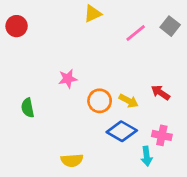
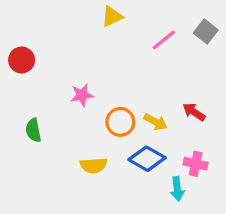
red circle: (17, 26) -> (22, 60), moved
yellow semicircle: (72, 160) -> (94, 165), moved

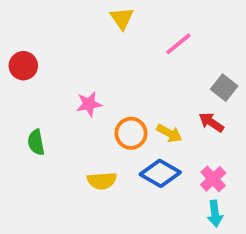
yellow triangle: (112, 16) -> (122, 18), turned -40
gray square: (206, 32) -> (224, 88), moved
pink cross: (196, 164) -> (213, 179), turned 35
cyan arrow: (177, 189) -> (215, 214), moved

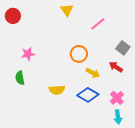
red circle: (23, 66) -> (13, 16), moved
pink star: (89, 104) -> (28, 54), moved
orange circle: (131, 133) -> (79, 54), moved
yellow semicircle: (102, 181) -> (57, 90), moved

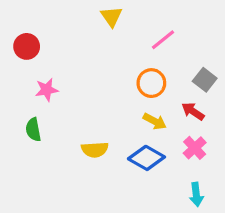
red circle: (13, 16) -> (27, 46), moved
orange circle: (79, 54) -> (151, 83), moved
pink cross: (117, 98) -> (195, 148), moved

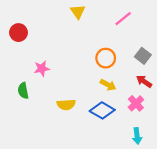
pink line: (163, 40) -> (123, 19), moved
pink star: (47, 90) -> (42, 69), moved
red arrow: (193, 111) -> (144, 81), moved

